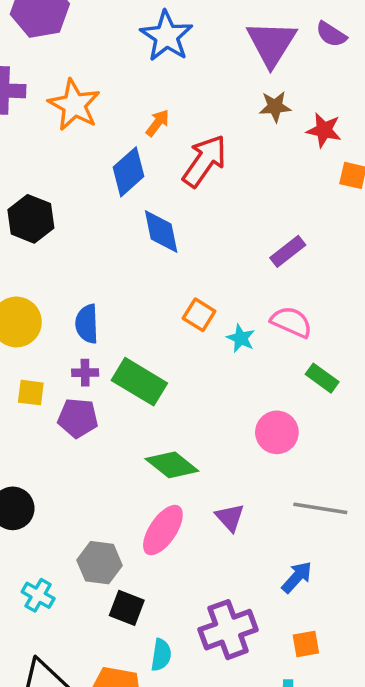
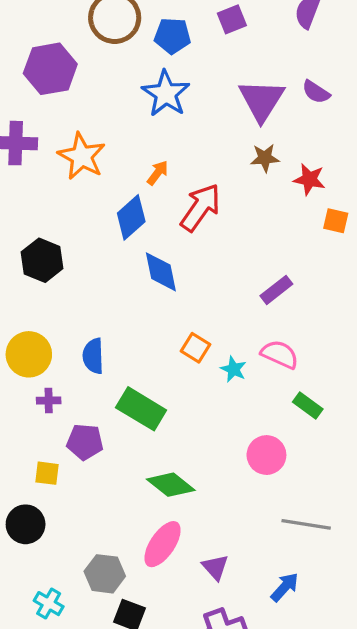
purple cross: (85, 373) -> (49, 401), moved
yellow square: (31, 393) -> (47, 473), moved
purple triangle: (230, 517) -> (215, 567), moved

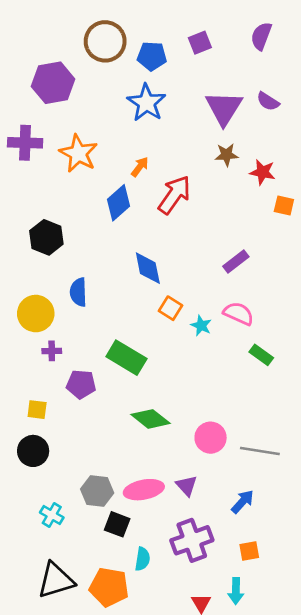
blue diamond: (161, 272) -> (148, 268), moved
blue semicircle: (93, 356) -> (78, 292), moved
pink circle: (266, 455) -> (211, 438), moved
yellow square: (47, 473) -> (37, 410), moved
pink ellipse: (163, 544) -> (144, 490), moved, turned 45

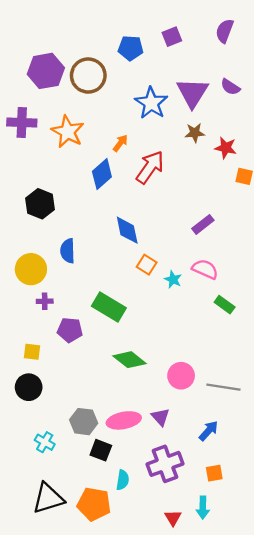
brown circle: (105, 41) -> (88, 76), moved
blue star: (146, 103) -> (151, 103), moved

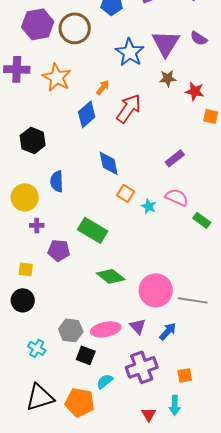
green rectangle: (225, 305) -> (202, 220), moved
pink circle: (181, 376) -> (156, 290), size x1.4
blue arrow: (209, 431) -> (168, 331), moved
cyan semicircle: (123, 480) -> (105, 381), turned -138

